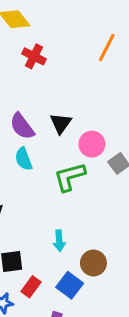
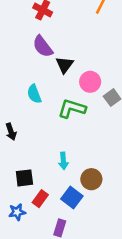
purple semicircle: (22, 126) -> (43, 46), moved
green L-shape: (70, 177) -> (72, 109), turned 32

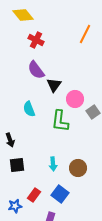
green L-shape: (72, 109) -> (60, 121), turned -100
black square: (24, 178) -> (17, 165), moved
brown circle: (91, 179) -> (78, 168), moved

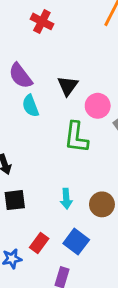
purple semicircle: (36, 70) -> (21, 76), moved
cyan semicircle: (29, 109) -> (31, 106), moved

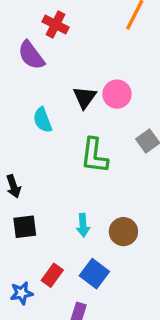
purple semicircle: (21, 76) -> (31, 55), moved
pink circle: (98, 106) -> (117, 94), moved

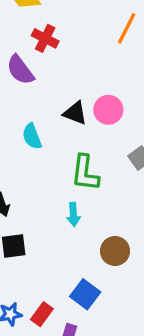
black triangle: (85, 97) -> (75, 113), turned -45
cyan arrow: (83, 225) -> (73, 214), moved
red rectangle: (52, 275) -> (42, 314), moved

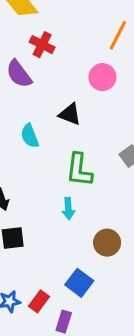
pink circle: (108, 110) -> (102, 77), moved

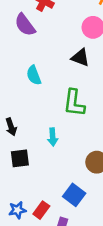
black triangle: (70, 114) -> (80, 58), moved
cyan arrow: (68, 209) -> (53, 137), moved

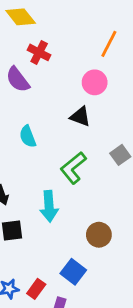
green L-shape: (74, 103) -> (73, 168), turned 44
cyan arrow: (53, 137) -> (49, 206), size x1.5

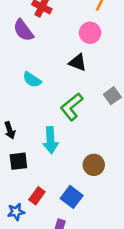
cyan semicircle: (28, 136) -> (32, 80), turned -36
red rectangle: (36, 289) -> (37, 196), moved

